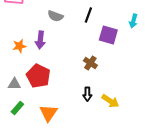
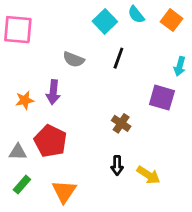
purple square: (108, 35) -> (162, 98), moved

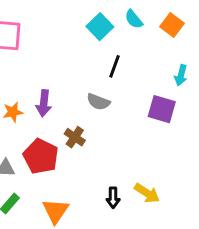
gray semicircle: (74, 59) -> (98, 102), moved
brown cross: (121, 123) -> (75, 137), moved
black arrow: (117, 166) -> (113, 198), moved

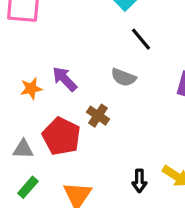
black line: (115, 66) -> (141, 39), turned -60
purple arrow: (44, 103) -> (65, 79), turned 130

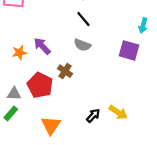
black line: (141, 39) -> (83, 19), moved
black arrow: (139, 181) -> (93, 116), turned -136
green rectangle: (28, 187) -> (11, 113), moved

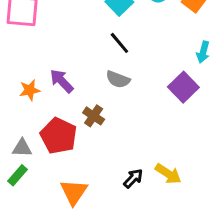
purple square: (129, 50) -> (183, 87), turned 30

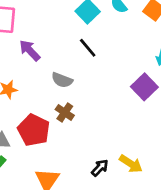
gray semicircle: (118, 79) -> (62, 80), moved
purple arrow: (62, 81) -> (30, 50), moved

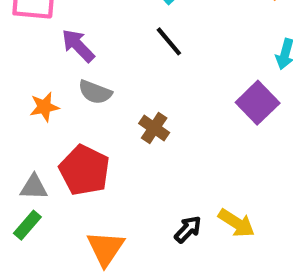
gray semicircle: (62, 80) -> (95, 92), moved
brown cross: (65, 112) -> (154, 128), moved

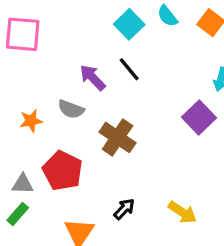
purple arrow: (78, 46) -> (93, 78), moved
brown cross: (154, 128) -> (118, 137), size x1.5
black arrow: (188, 229) -> (124, 209), moved

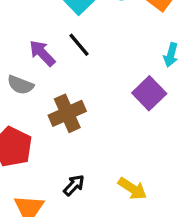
brown cross: (118, 137) -> (67, 113), turned 32

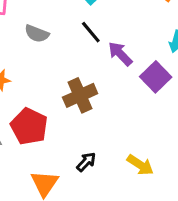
purple arrow: (42, 53) -> (120, 54), moved
gray semicircle: (20, 85) -> (37, 34), moved

